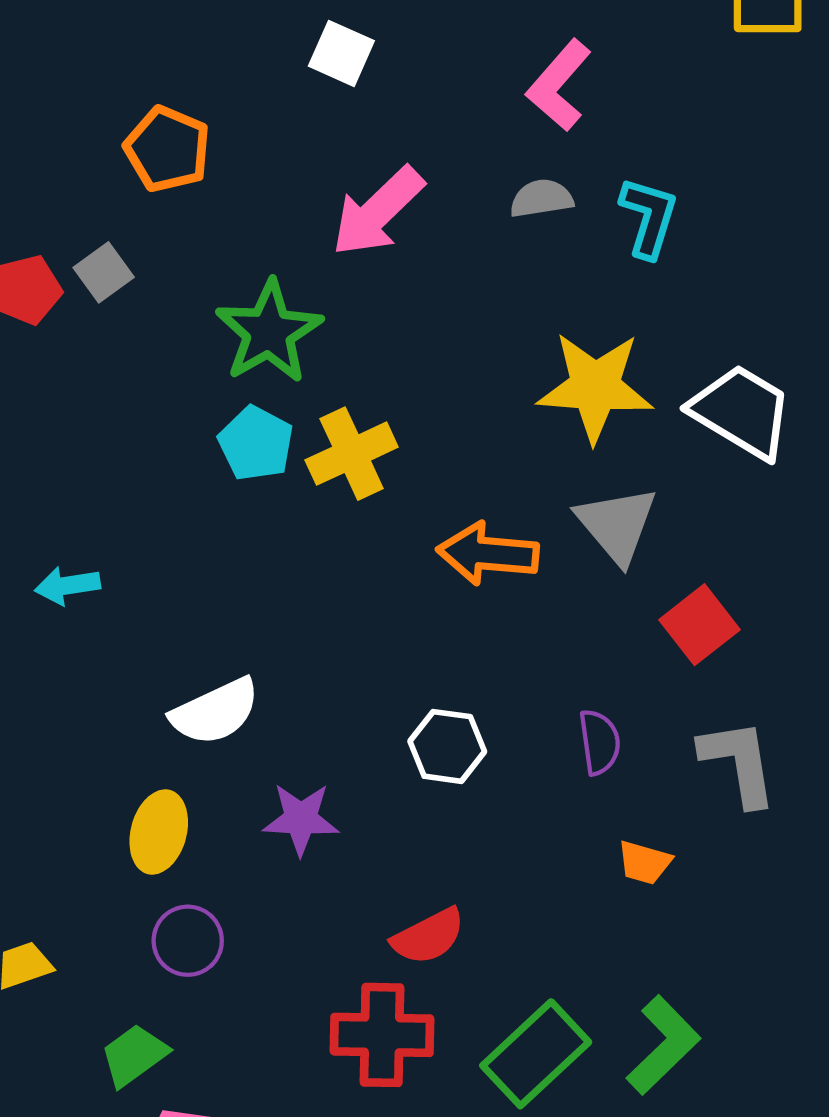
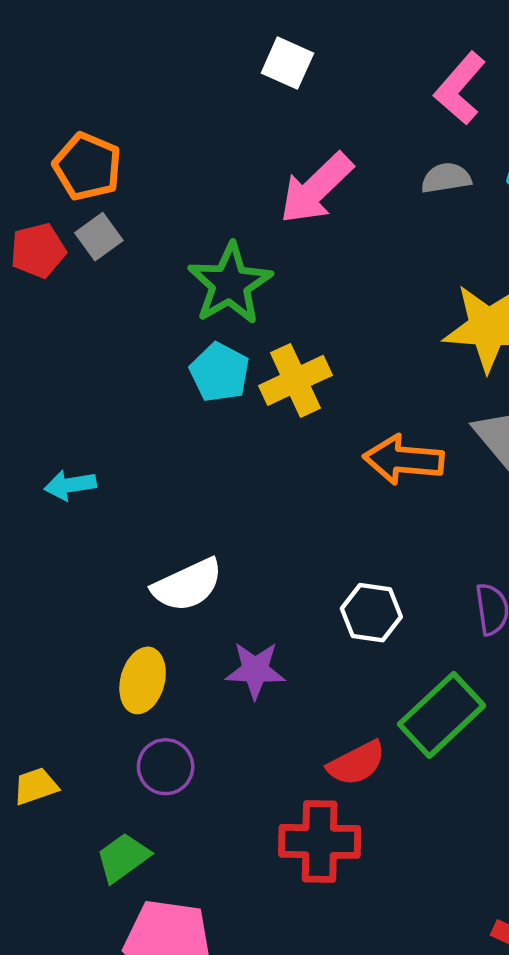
orange pentagon: (167, 149) -> (87, 167), moved
green rectangle: (536, 1054) -> (441, 715), moved

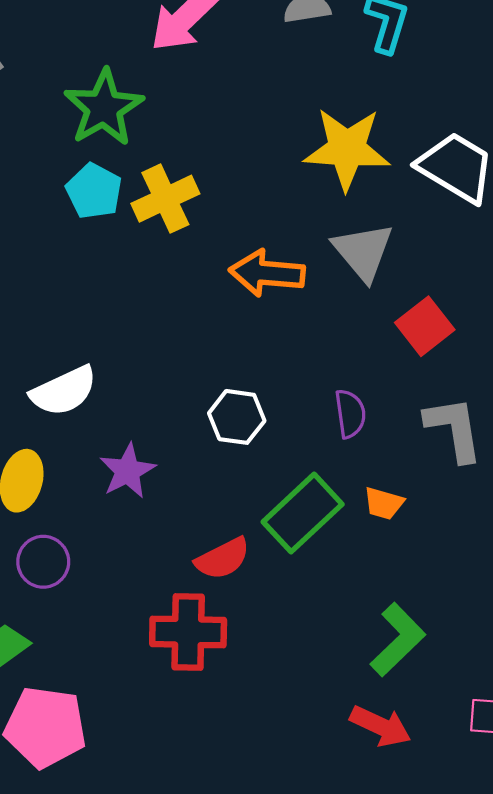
purple star: (255, 670) -> (128, 471), turned -30

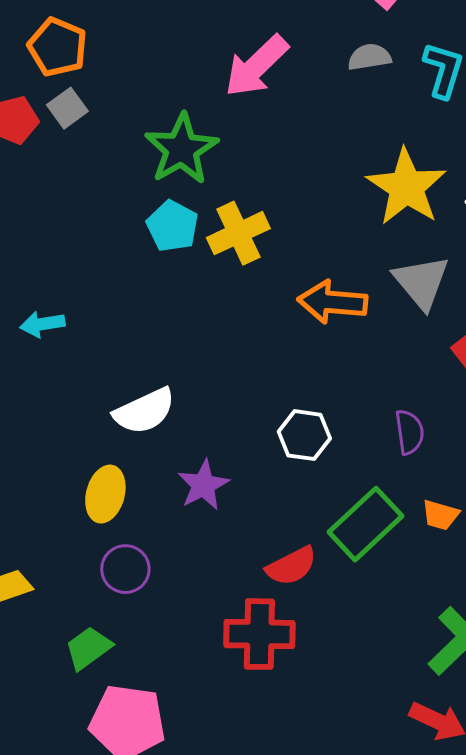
yellow star: (347, 149) -> (406, 187), turned 30

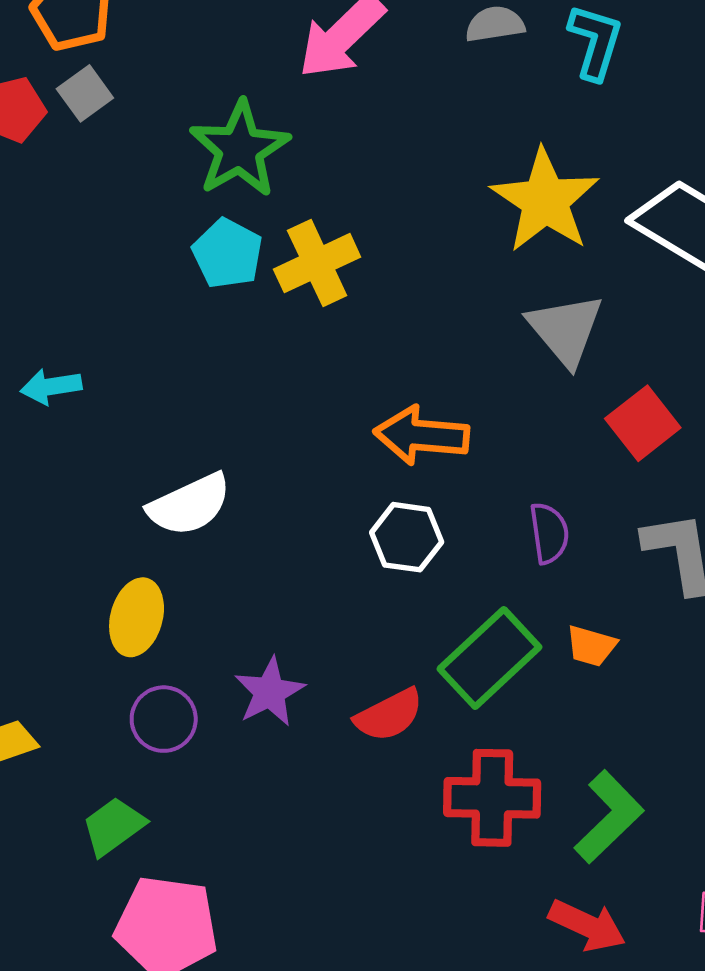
orange arrow: (332, 302) -> (422, 435), moved
purple star: (203, 485) -> (270, 692), moved
red cross: (259, 634) -> (492, 798), moved

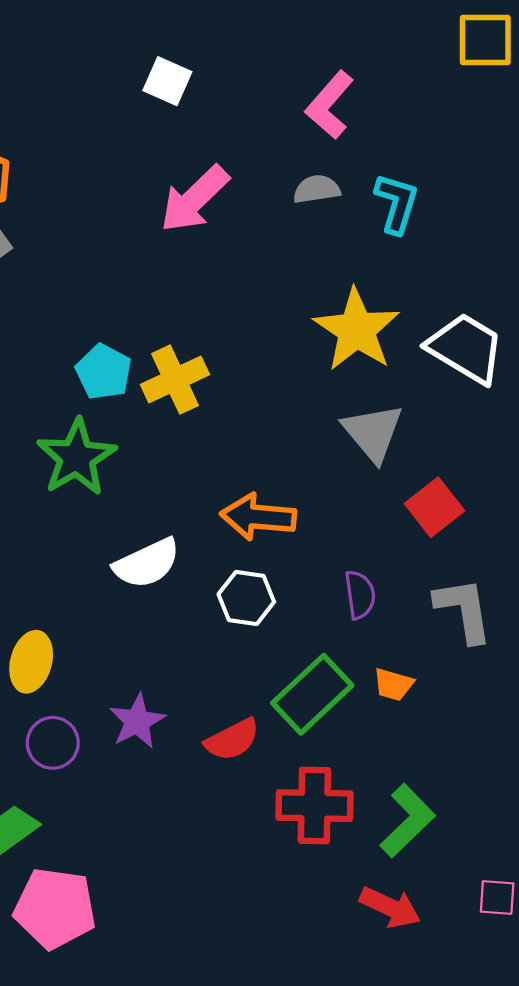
green star: (240, 149) -> (77, 457), moved
white semicircle: (189, 505) -> (147, 563), moved

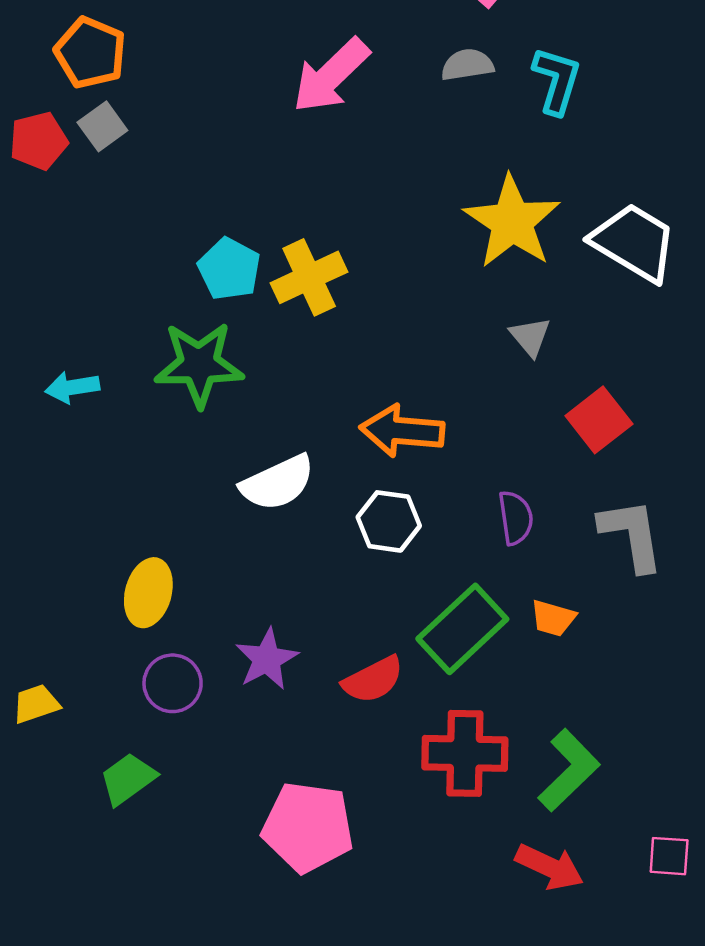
gray triangle: (373, 433) -> (530, 337), size x0.6
green star: (77, 457) -> (199, 364), turned 30
pink pentagon: (55, 908) -> (308, 827), moved

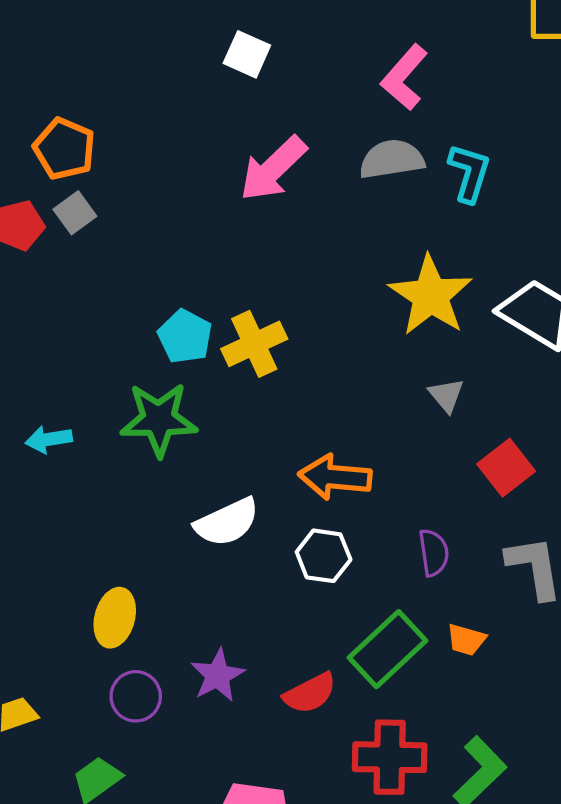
gray semicircle: (467, 65) -> (392, 159), size x1.4

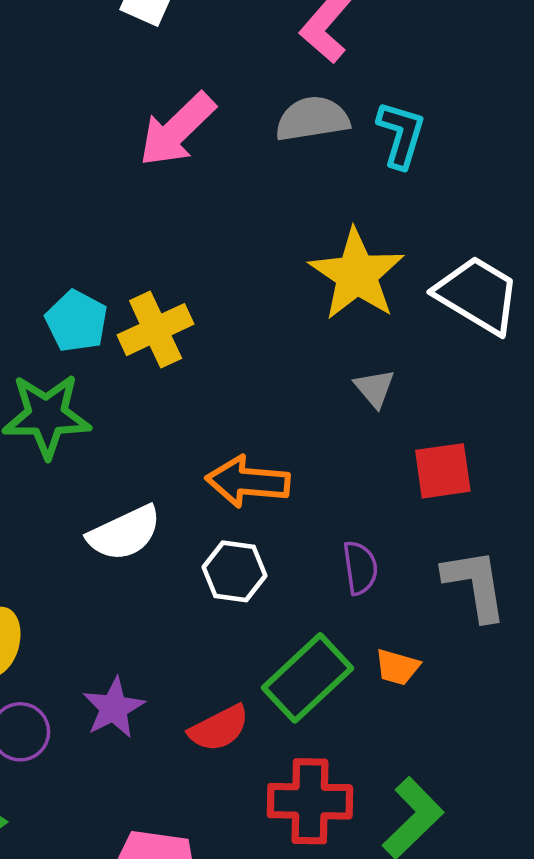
red square: (506, 468) -> (443, 471), turned 30

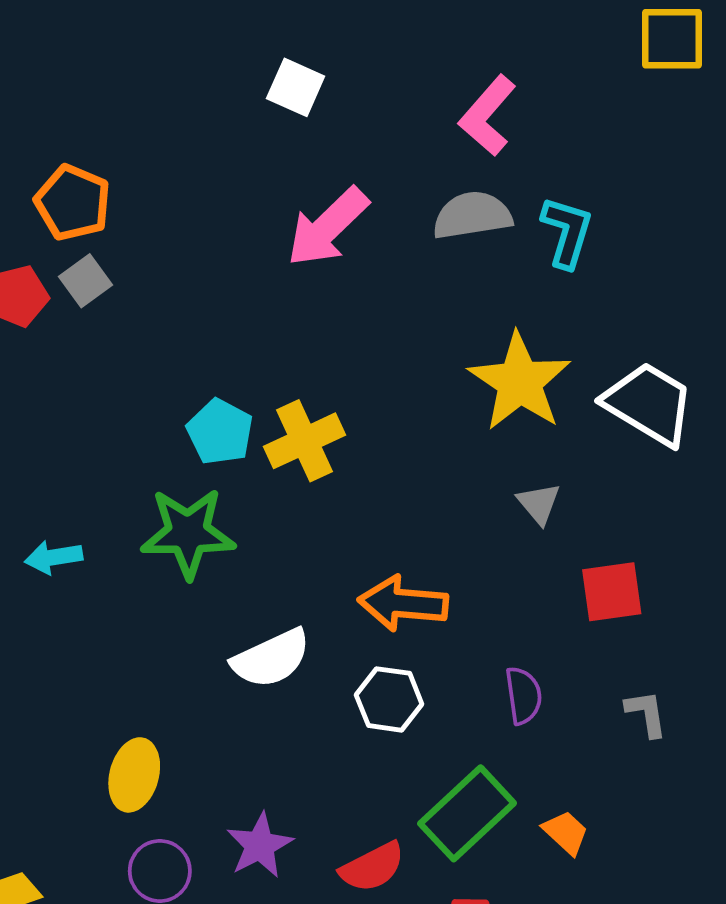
gray L-shape: (475, 585) -> (646, 713), size x0.6
orange trapezoid: (397, 667) -> (566, 833), moved, turned -153

